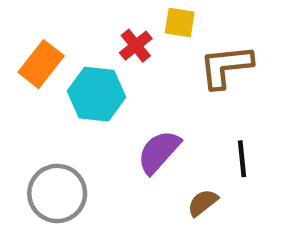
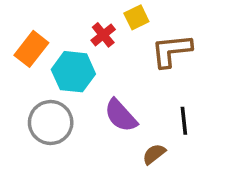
yellow square: (180, 23) -> (136, 17), turned -35
purple semicircle: (159, 152) -> (121, 115), turned -84
gray circle: (57, 193) -> (51, 123), moved

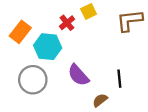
brown L-shape: (172, 51) -> (130, 21), moved

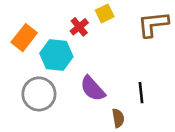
brown semicircle: (100, 100) -> (118, 118), turned 119

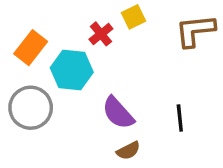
gray circle: (39, 94) -> (31, 108), moved
brown semicircle: (118, 118) -> (128, 151), moved, turned 72

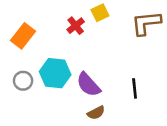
cyan hexagon: (72, 70) -> (55, 73), moved
gray circle: (31, 108) -> (23, 81), size x0.6

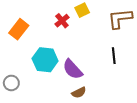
gray circle: (23, 81) -> (11, 83), moved
black line: (135, 88) -> (114, 56), moved

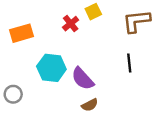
orange rectangle: (19, 29) -> (22, 33), turned 36

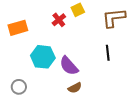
gray circle: (13, 94) -> (19, 87), moved

